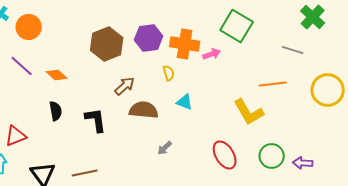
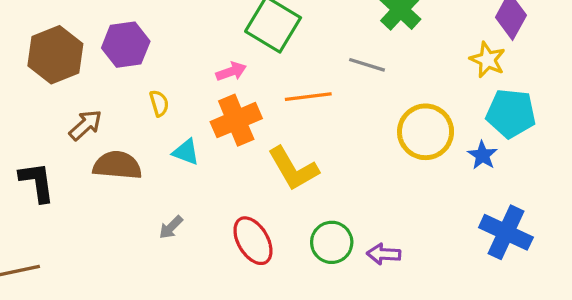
orange cross: (185, 44) -> (236, 120), moved, turned -32
orange line: (273, 84) -> (308, 97), moved
gray arrow: (165, 148) -> (171, 227), moved

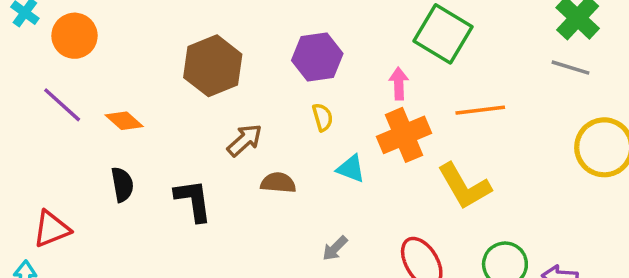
purple hexagon: (126, 45) -> (317, 57), moved
gray line: (367, 65) -> (571, 68), moved
pink arrow: (231, 71) -> (399, 84), turned -72
brown semicircle: (117, 165) -> (278, 183), size x0.7

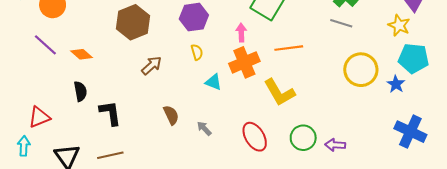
brown semicircle: (278, 183) -> (171, 115), moved, turned 60
black L-shape: (193, 200) -> (110, 113), moved
gray arrow: (335, 248) -> (204, 128), turned 91

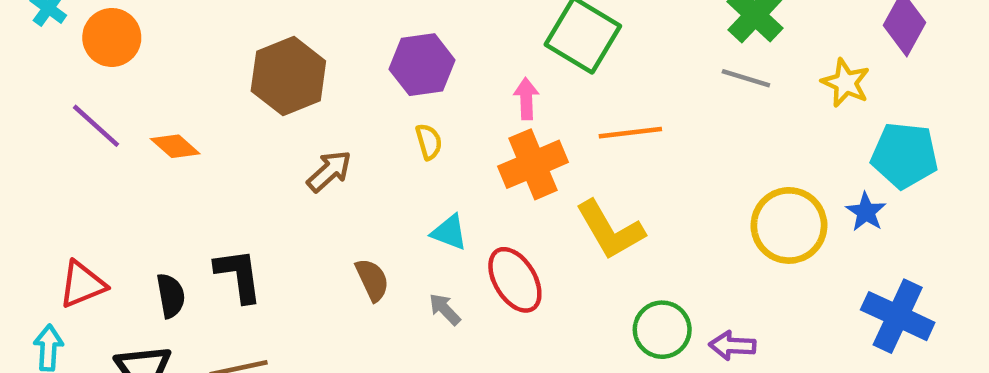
yellow star: (399, 25) -> (846, 83), moved
yellow circle: (361, 70) -> (789, 225), moved
cyan triangle: (213, 82) -> (449, 232), moved
black semicircle: (80, 91) -> (171, 296), moved
red ellipse: (255, 137) -> (515, 280), moved

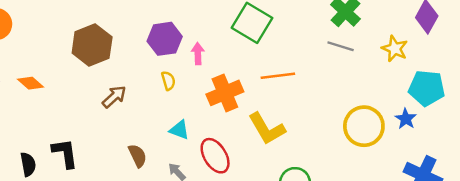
pink arrow: (526, 99) -> (198, 54), moved

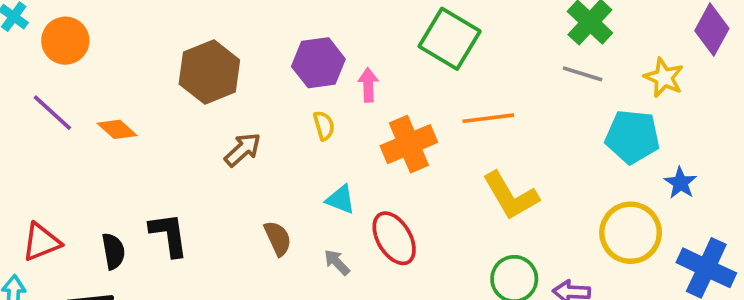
cyan pentagon: (427, 88) -> (632, 137), moved
yellow circle: (364, 126) -> (631, 233), moved
yellow L-shape: (267, 129) -> (511, 196), moved

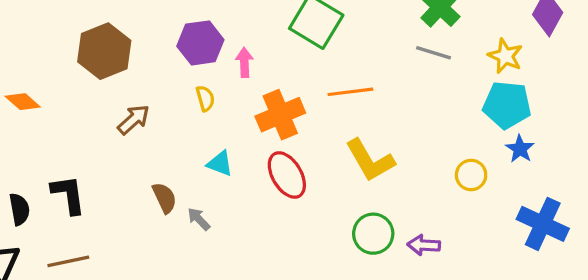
cyan pentagon: (632, 137) -> (507, 105), moved
yellow circle: (631, 233) -> (471, 175), moved, size x0.6
red ellipse: (394, 238) -> (287, 175), moved
gray arrow: (337, 262) -> (199, 219), moved

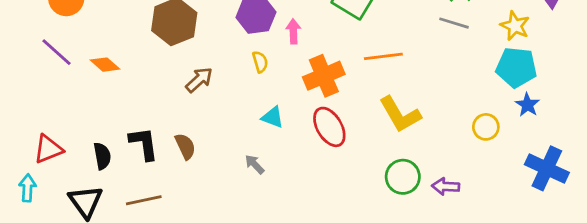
brown semicircle: (165, 198) -> (185, 146), moved

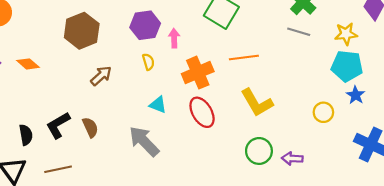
yellow star: (515, 26) -> (346, 34), turned -30
black L-shape: (144, 144) -> (58, 125), turned -112
gray arrow: (255, 164) -> (144, 141), size x2.0

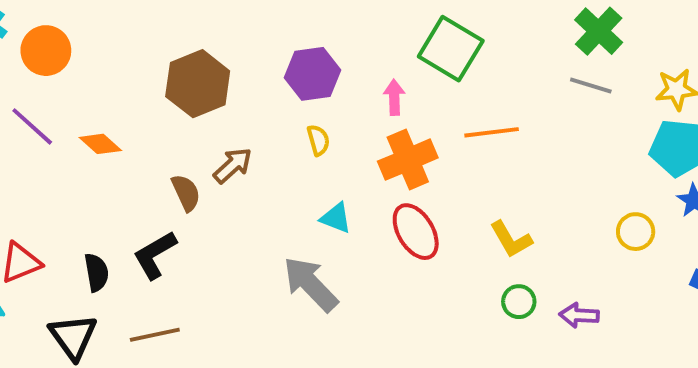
pink arrow: (174, 38) -> (394, 97), moved
yellow L-shape: (257, 103) -> (511, 239), moved, size x0.7
brown semicircle: (90, 127) -> (186, 193), moved
green circle: (259, 151) -> (519, 302), size x0.7

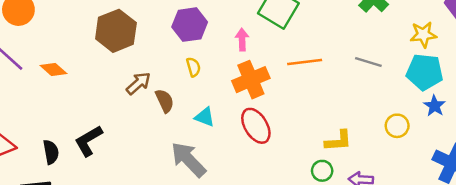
gray line: (591, 86) -> (368, 62), moved
brown semicircle: (186, 193) -> (165, 101), moved
yellow L-shape: (511, 239) -> (338, 141), moved, turned -64

